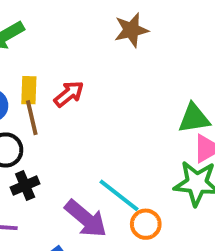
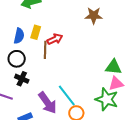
brown line: (32, 118) -> (45, 50), moved
black cross: (25, 185) -> (22, 79), turned 32

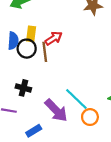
black circle: (17, 59) -> (27, 49), moved

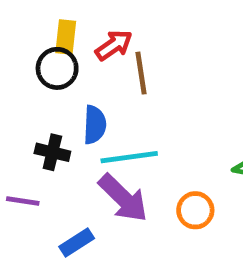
blue semicircle: (13, 41) -> (95, 125), moved
brown line: (45, 52) -> (141, 73), moved
cyan line: (76, 99) -> (129, 157), moved, turned -50

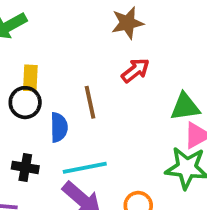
red arrow: (114, 45) -> (135, 70), moved
blue semicircle: (95, 125) -> (59, 127), moved

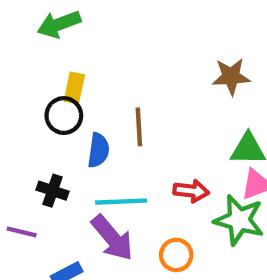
brown star: (127, 23) -> (231, 76), moved
red arrow: (135, 70) -> (191, 191), moved, turned 36

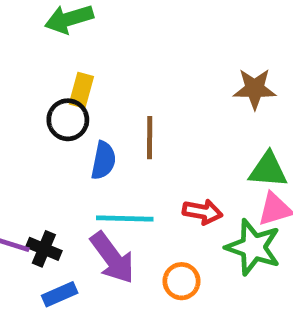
black cross: (52, 191) -> (44, 249), moved

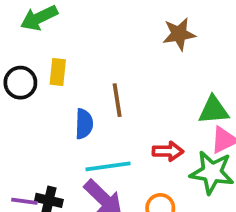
brown star: (255, 89) -> (179, 34), moved
black circle: (68, 120) -> (20, 83), moved

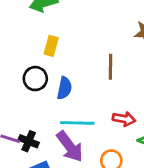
black circle: (20, 83) -> (35, 79), moved
brown line: (117, 100) -> (110, 67), moved

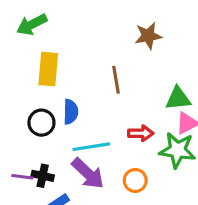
yellow rectangle: (51, 46) -> (48, 69), size x1.5
black circle: (35, 79) -> (41, 123), moved

